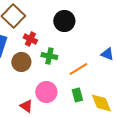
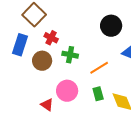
black circle: (64, 21) -> (111, 26), moved

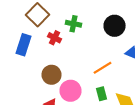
green cross: (70, 55) -> (74, 24), moved
brown circle: (42, 61) -> (52, 75), moved

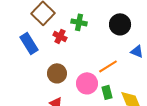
blue rectangle: (24, 45) -> (29, 43), turned -50
pink circle: (70, 91) -> (87, 83), moved

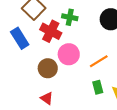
red cross: (60, 36) -> (51, 31), size x1.5
pink circle: (87, 83) -> (69, 54), moved

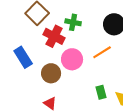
blue rectangle: (20, 38) -> (23, 57), moved
orange line: (99, 61) -> (102, 52), moved

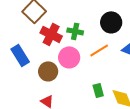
green cross: (73, 22) -> (75, 31), moved

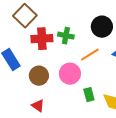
red cross: (51, 34) -> (42, 39), turned -30
pink circle: (69, 57) -> (70, 74), moved

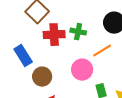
brown circle: (39, 76) -> (42, 77), moved

